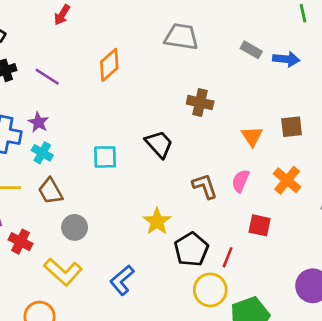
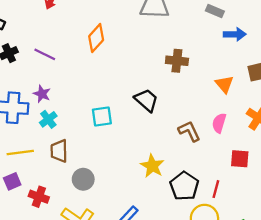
blue arrow: (286, 59) -> (235, 34), moved
cyan cross: (42, 153) -> (48, 119), turned 30
brown trapezoid: (50, 191) -> (59, 151), turned 35

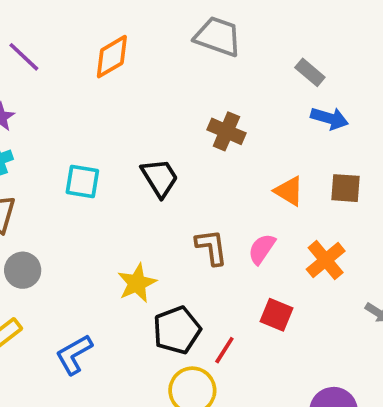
orange triangle: (224, 84) -> (289, 191), turned -36

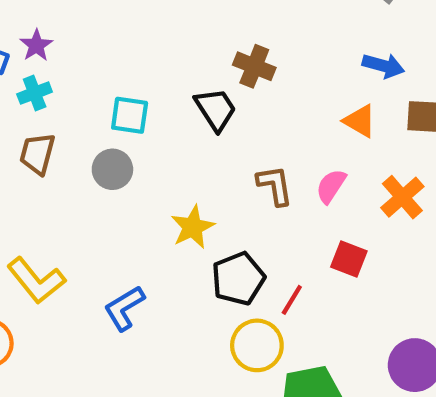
blue arrow: (329, 118) -> (383, 66), moved
brown cross: (226, 131) -> (254, 66), moved
gray circle: (23, 270) -> (112, 169), moved

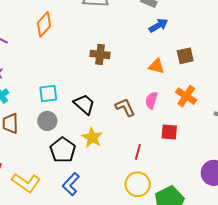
blue arrow: (383, 66) -> (158, 25), moved, turned -30
black trapezoid: (216, 109) -> (84, 104), moved
black pentagon: (238, 279) -> (63, 150), moved
red line: (292, 300) -> (138, 152), moved

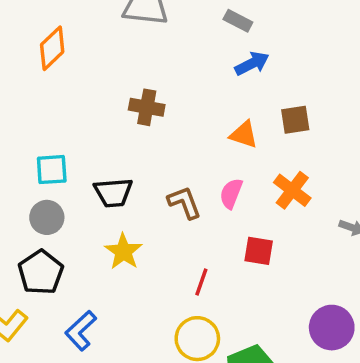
black trapezoid: (84, 104) -> (113, 193), turned 130
black pentagon: (63, 150) -> (41, 272), moved

